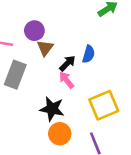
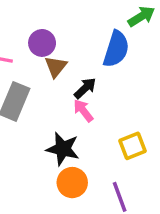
blue semicircle: (89, 54) -> (116, 49), moved, size x1.5
yellow square: (104, 105) -> (132, 146), size x0.7

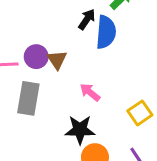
purple circle: (42, 43) -> (36, 57), moved
black arrow: (85, 88) -> (87, 19), moved

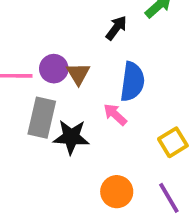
blue semicircle: (106, 32) -> (132, 82), moved
black star: (80, 130) -> (71, 137), moved

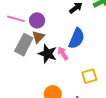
brown triangle: (78, 74) -> (38, 37), moved
black star: (71, 137) -> (48, 54), moved

